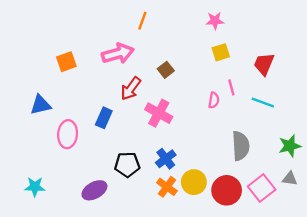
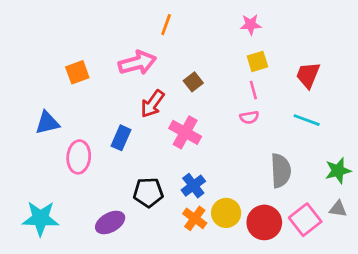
pink line: (231, 87) -> (253, 90), moved
pink semicircle: (214, 100) -> (249, 117), turned 70
cyan star: (35, 187) -> (40, 218), size x1.5

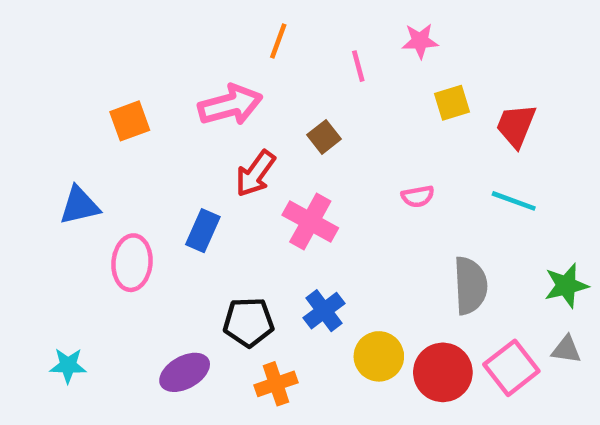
yellow square: (257, 61) -> (452, 103), moved
pink line: (253, 90) -> (358, 66), moved
cyan star: (40, 218) -> (68, 366), size x0.6
orange cross: (195, 218) -> (276, 384), moved, turned 35

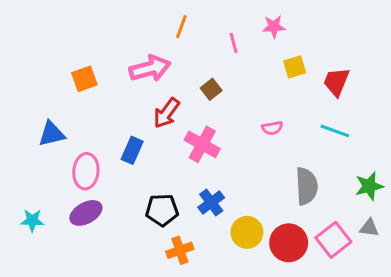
cyan star: (68, 366) -> (32, 220), moved
purple ellipse: (185, 372) -> (86, 213), moved

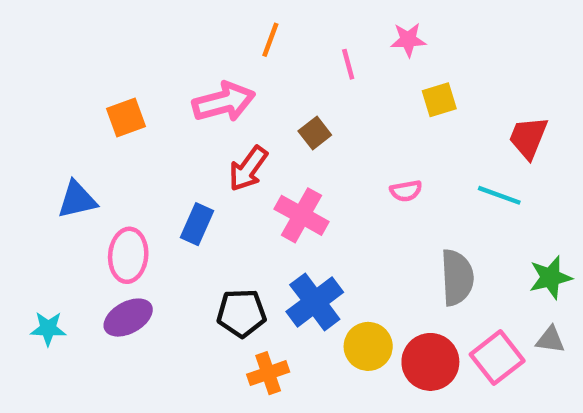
red trapezoid: (336, 82) -> (528, 137), moved
blue cross: (211, 203) -> (315, 302), size x1.4

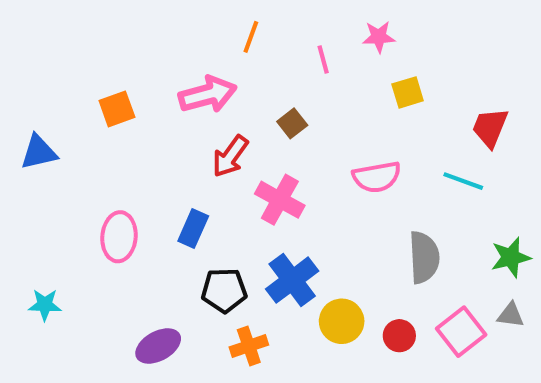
pink semicircle: (406, 191) -> (377, 177), size x1.6
blue triangle: (77, 200) -> (39, 152), moved
blue rectangle: (197, 224) -> (193, 229), moved
purple ellipse: (128, 318) -> (158, 346), moved
red circle: (430, 362) -> (399, 336), size x0.6

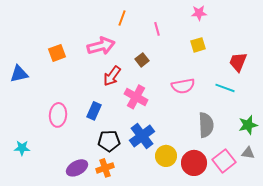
pink star: (379, 37) -> (199, 13), moved
red circle: (399, 336) -> (194, 163), size x1.6
orange cross: (249, 346) -> (105, 168), moved

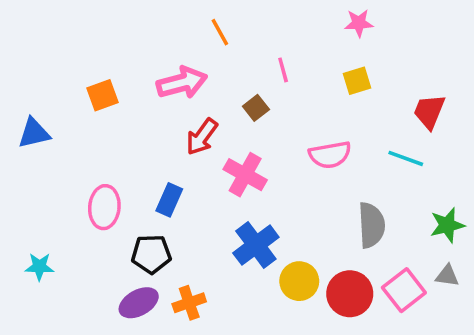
orange line: (122, 18) -> (220, 32), turned -49
pink line: (157, 29) -> (283, 70), moved
black pentagon: (109, 141) -> (151, 254), moved

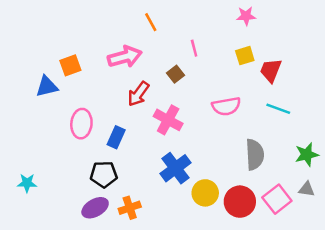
red trapezoid: (429, 111) -> (271, 70), moved
blue triangle: (34, 133) -> (47, 86), moved
pink ellipse: (104, 207) -> (81, 124), moved

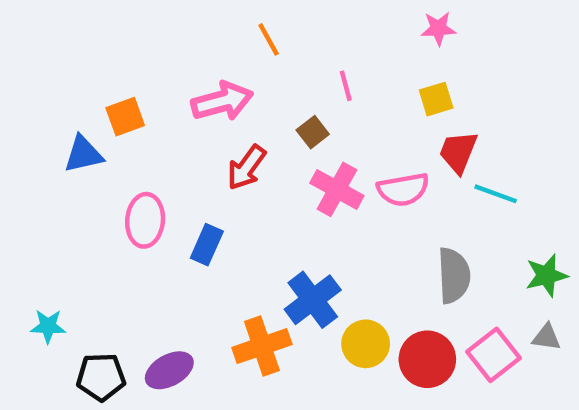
red trapezoid: (271, 70) -> (458, 152), moved
pink cross: (168, 120) -> (337, 189), moved
black pentagon: (104, 174) -> (101, 377), moved
orange cross: (130, 208) -> (262, 346), moved, size x1.4

